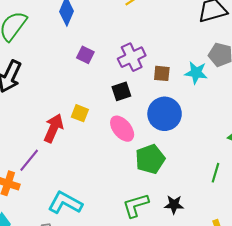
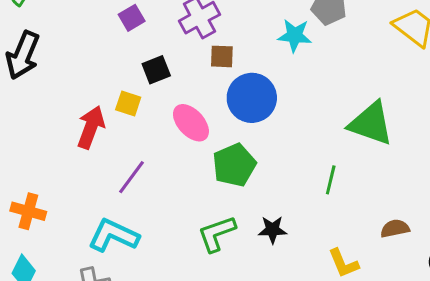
purple square: (85, 55) -> (132, 18), turned 36
brown square: (162, 73) -> (222, 56), moved
black square: (121, 91) -> (156, 70), moved
purple line: (29, 160) -> (132, 177), moved

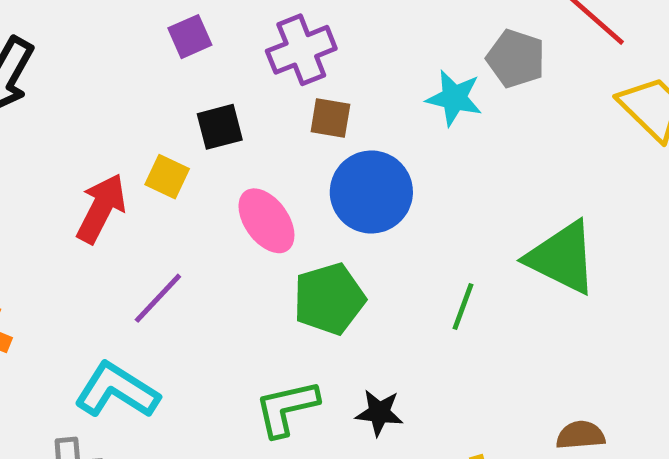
green line: (331, 180) -> (463, 306), moved

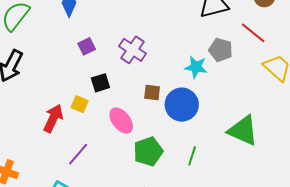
purple cross: (301, 50) -> (133, 50), turned -32
brown square: (330, 118) -> (152, 93), moved
blue circle: (371, 192) -> (182, 105), moved
green line: (463, 306) -> (192, 156), moved

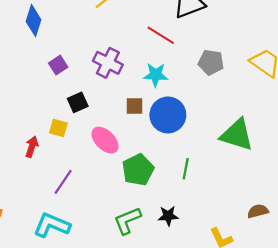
red line: (253, 33) -> (161, 35), moved
gray pentagon: (221, 50) -> (211, 62), moved
cyan star: (196, 67) -> (156, 75), moved
red arrow: (53, 118) -> (32, 147), size x0.7

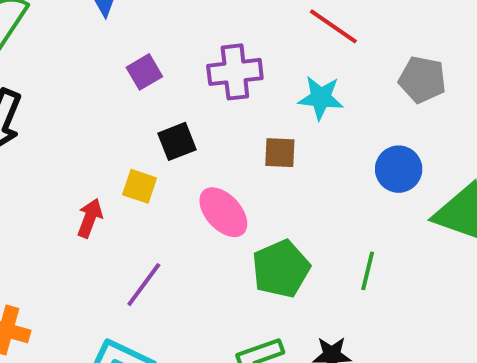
purple cross: (108, 63) -> (235, 72), turned -36
blue circle: (168, 115) -> (399, 169), moved, size x0.7

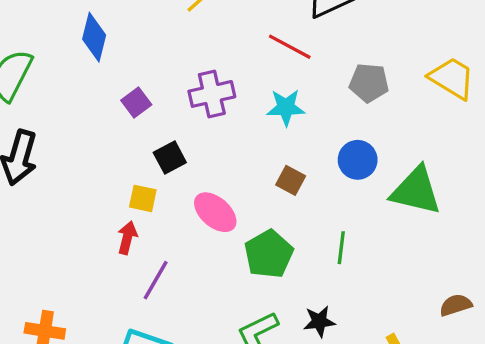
brown square: (280, 153) -> (291, 180), moved, turned 32
red arrow: (90, 218) -> (127, 238), moved

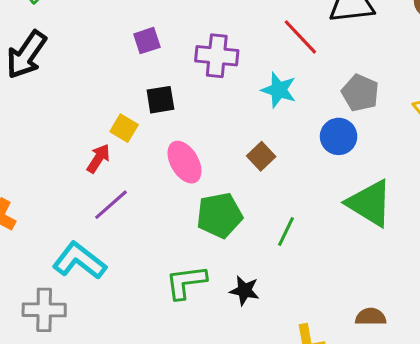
blue circle: (358, 160) -> (339, 136), moved

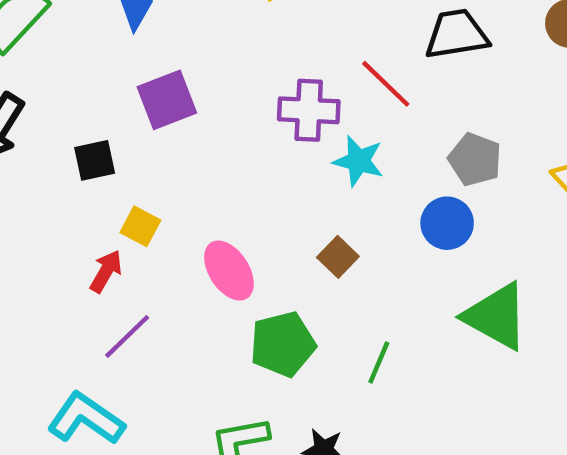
purple square: (147, 41) -> (167, 100), size x1.5
purple cross: (217, 56) -> (309, 110), moved
black square: (160, 100) -> (95, 160), moved

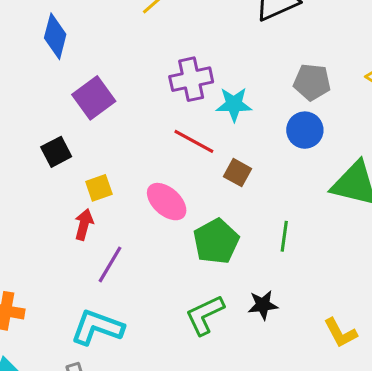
red line: (386, 84) -> (194, 141), moved
yellow square: (140, 226) -> (99, 188), turned -32

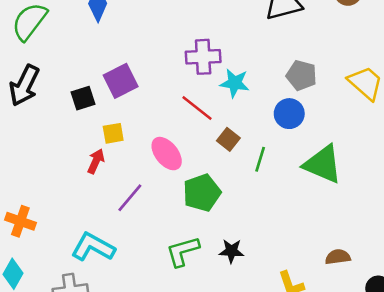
purple square: (94, 98) -> (121, 81), moved
green line: (284, 236) -> (260, 159), moved
purple line: (110, 264) -> (130, 198), moved

